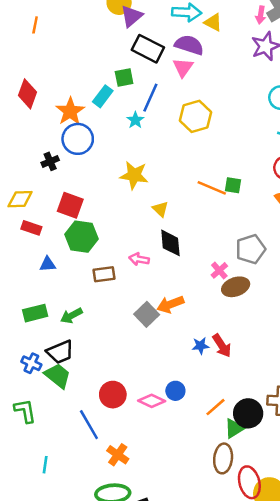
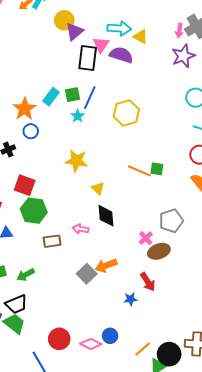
black rectangle: (148, 49) -> (88, 58), turned 70
pink triangle: (183, 67) -> (101, 45), moved
green square: (124, 78) -> (72, 95), moved
blue circle: (78, 139) -> (31, 131), size x0.6
red arrow: (222, 346) -> (148, 282), moved

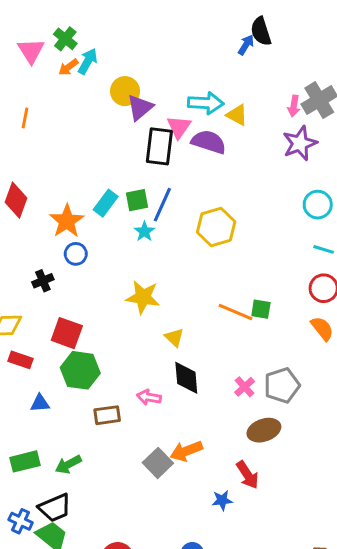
pink cross: (146, 238) -> (245, 387), moved

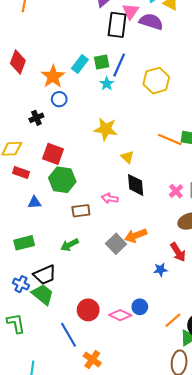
green arrow: (68, 464) -> (70, 245), moved

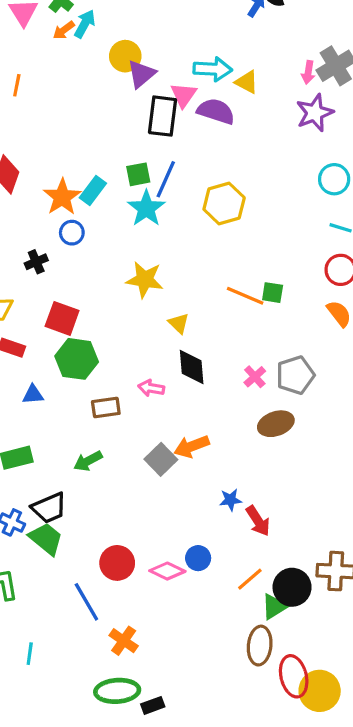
cyan rectangle: (80, 64) -> (93, 191), moved
cyan star: (107, 84) -> (146, 208), size x1.6
red arrow: (178, 252) -> (258, 521), moved

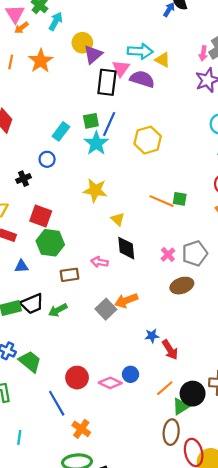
orange arrow: (64, 30) -> (21, 28), moved
orange star: (62, 197) -> (41, 61), moved
black trapezoid: (49, 508) -> (32, 304), moved

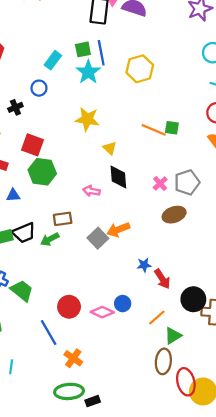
blue line: (109, 124) -> (101, 53), turned -35
brown rectangle: (70, 275) -> (63, 219), moved
black circle: (193, 394) -> (193, 299), moved

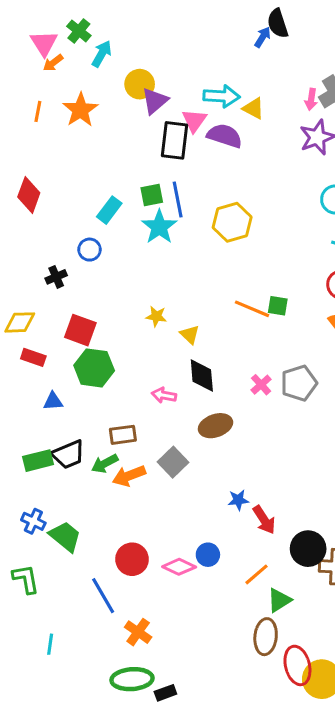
yellow star: (87, 119) -> (156, 316), moved, size x0.6
brown ellipse: (174, 215) -> (215, 426), moved
orange arrow: (118, 230) -> (129, 476), moved

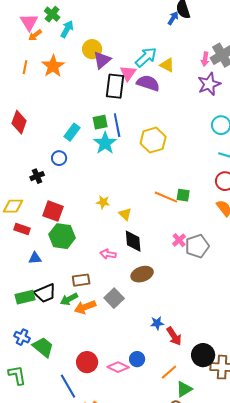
cyan arrow: (222, 96) -> (146, 57), turned -45
pink cross: (261, 385) -> (179, 240), moved

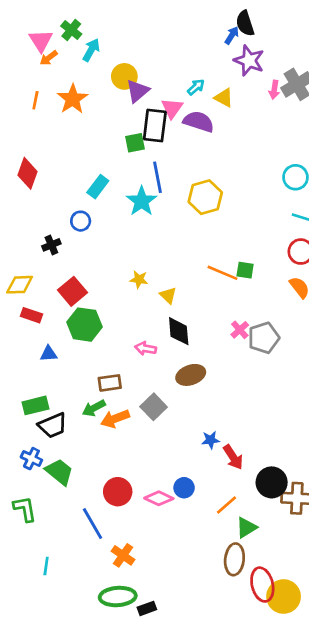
cyan arrow: (146, 57) -> (196, 87), size x0.6
purple star: (209, 84) -> (249, 61), moved, turned -30
green square: (100, 122) -> (135, 143), moved
red square: (53, 211) -> (73, 291), turned 30
black trapezoid: (45, 293) -> (53, 425), moved

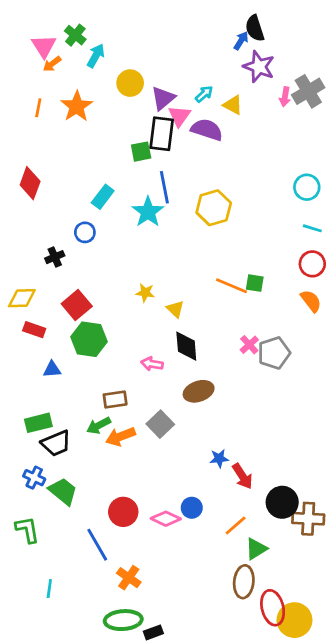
purple triangle: (138, 91) -> (163, 98), moved

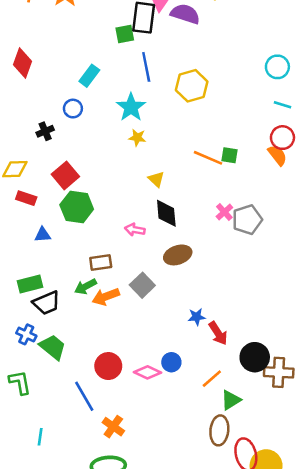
cyan star: (148, 212) -> (131, 107), moved
yellow star: (145, 293) -> (137, 138), moved
orange semicircle: (311, 301) -> (277, 155), moved

